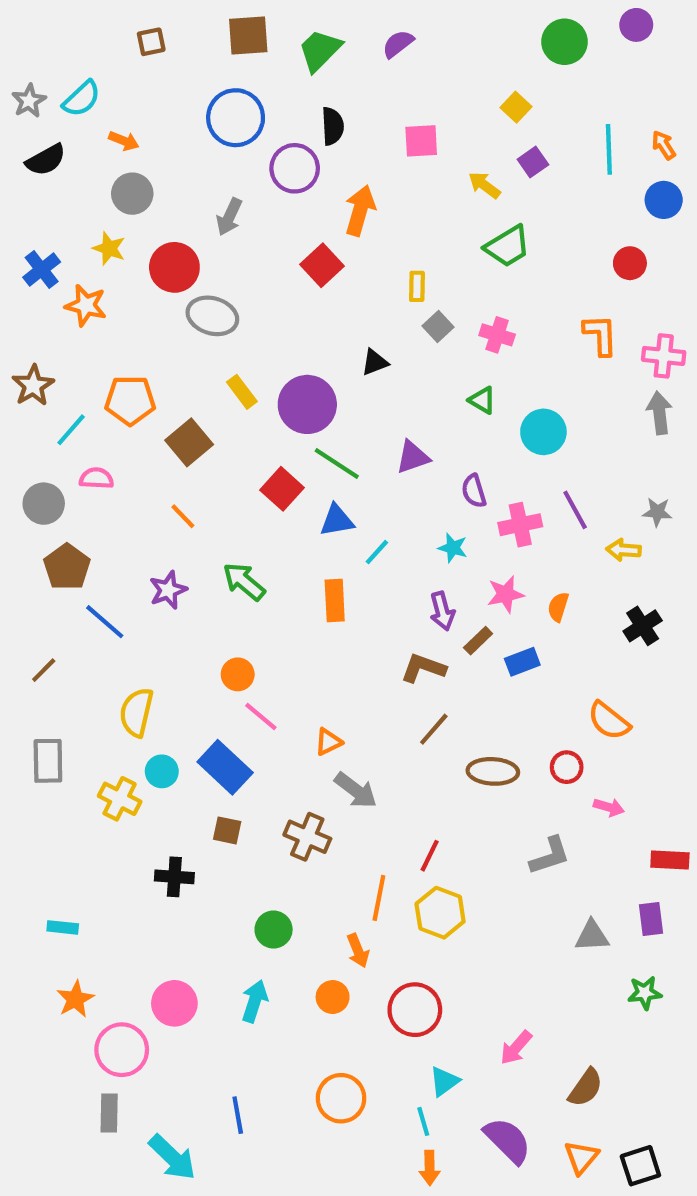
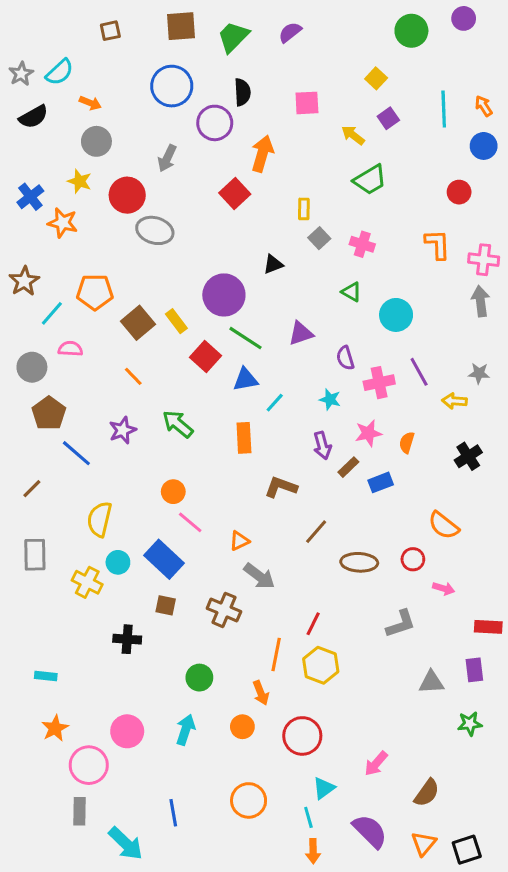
yellow rectangle: (242, 392) -> (176, 321), moved
brown L-shape: (423, 668) -> (281, 487), moved

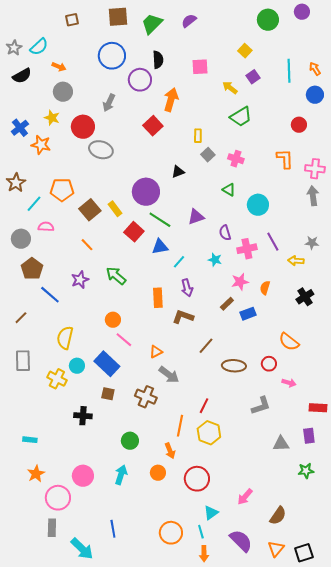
orange rectangle: (244, 438) -> (158, 298), moved
purple arrow: (322, 446) -> (187, 288), moved
orange circle: (249, 800) -> (171, 533), moved

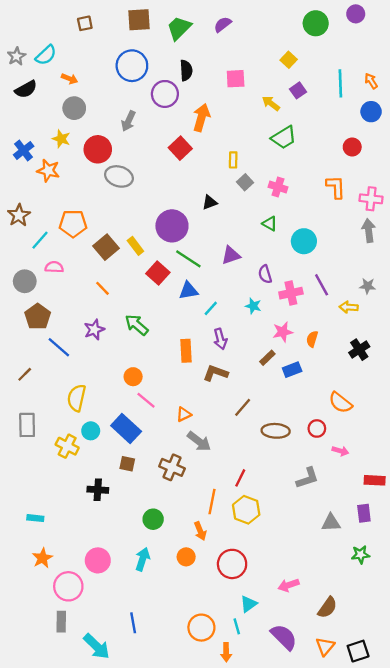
pink arrow: (245, 497) -> (289, 585), turned 30
orange arrow: (204, 554) -> (226, 652), moved

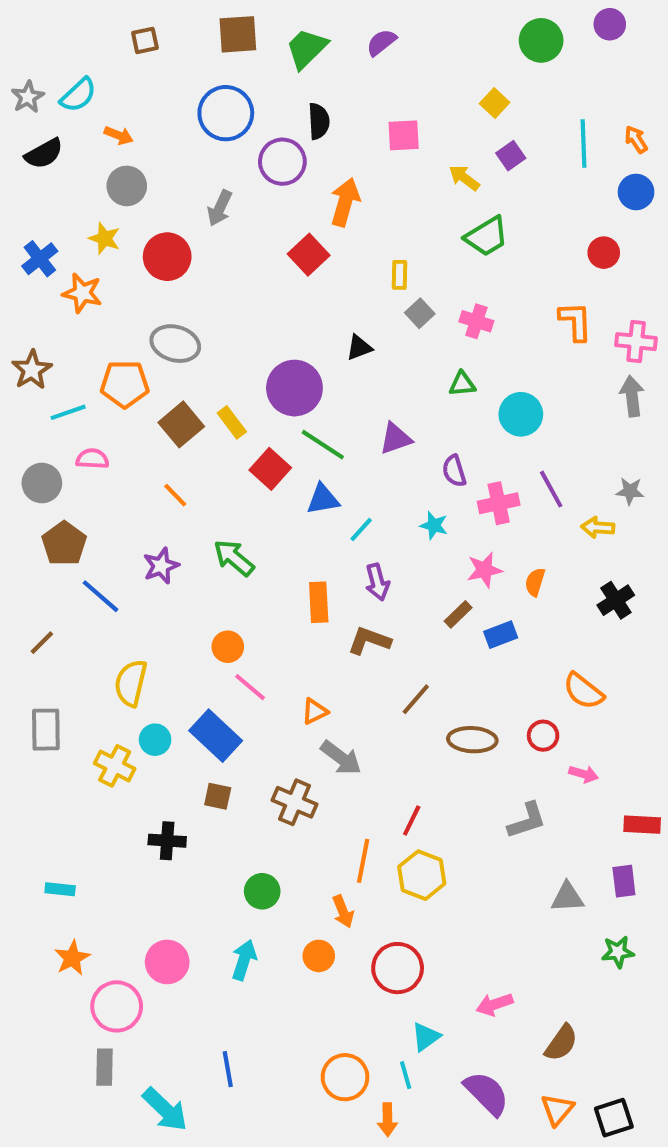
gray ellipse: (119, 176) -> (175, 344), moved
green triangle: (270, 224) -> (462, 384), turned -35
cyan line: (40, 240) -> (68, 412), turned 30

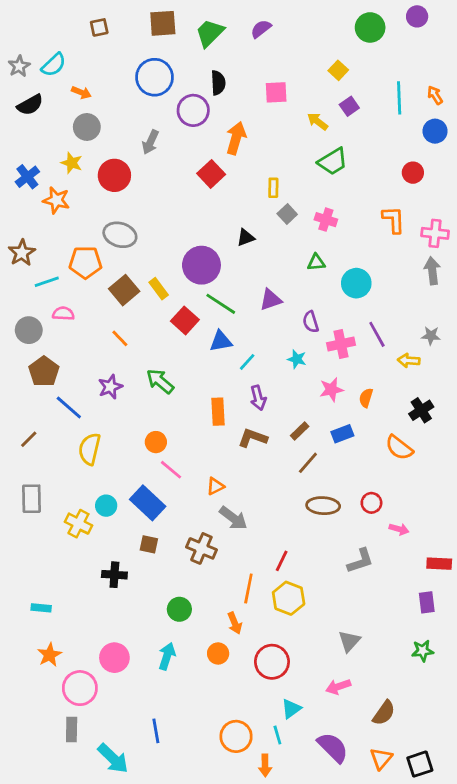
brown rectangle: (458, 614) -> (300, 431), moved
yellow semicircle: (131, 683) -> (90, 449), moved
orange semicircle: (583, 691) -> (399, 448), moved
brown line: (416, 699) -> (308, 463), moved
gray triangle: (567, 897) -> (349, 641), moved, turned -45

